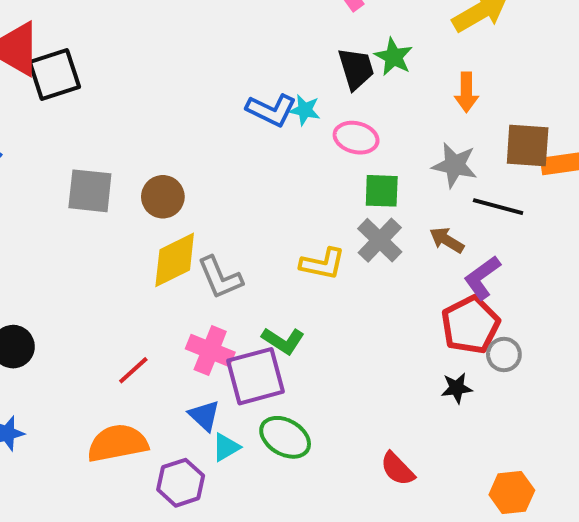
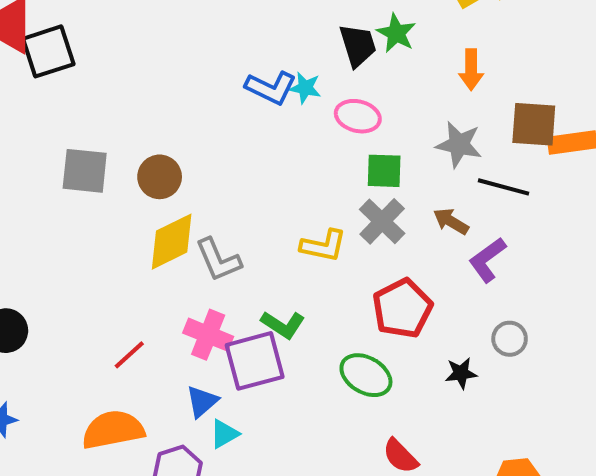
red pentagon: (470, 325) -> (402, 308), moved
blue triangle: (204, 416) -> (202, 401), turned 36
green ellipse: (285, 437) -> (366, 375), moved

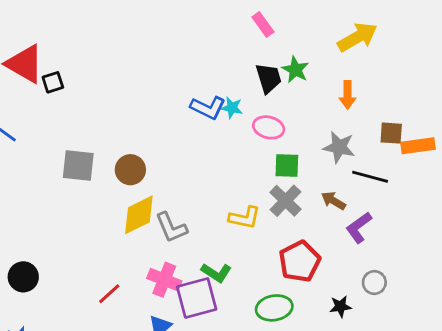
black square: (48, 51) -> (53, 82), size x0.6
brown square: (534, 124) -> (391, 133), size x0.7
green ellipse: (366, 375) -> (274, 308), turned -40

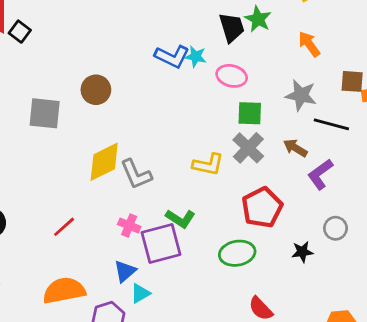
black square: (53, 82) -> (20, 32), turned -35
orange arrow: (348, 95) -> (309, 44), turned 144
brown circle: (130, 170) -> (96, 90), moved
pink cross: (164, 280) -> (129, 225), size x0.7
red line: (109, 294) -> (64, 227), moved

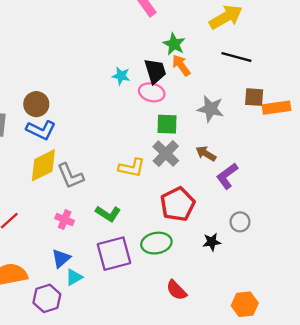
black trapezoid: (232, 27) -> (155, 71), moved
orange arrow: (309, 44) -> (181, 65), moved
blue L-shape: (172, 57) -> (41, 130), moved
black line: (331, 124) -> (236, 57), moved
purple square: (161, 243) -> (114, 254), moved

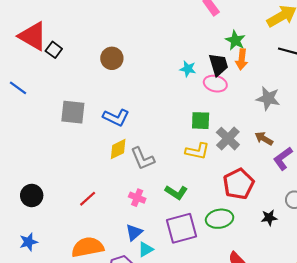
orange arrow: (181, 65) -> (242, 59), turned -138
brown circle: (36, 104) -> (112, 58), moved
green square: (167, 124) -> (201, 121), moved
yellow diamond: (43, 165) -> (118, 149), size x0.7

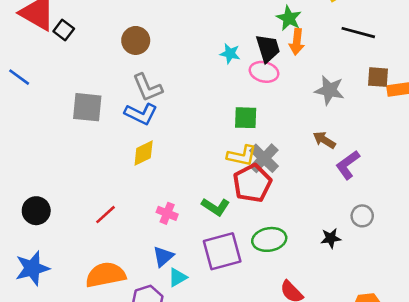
gray cross: (228, 139) -> (264, 158), moved
gray L-shape: (142, 159) -> (147, 88), moved
red pentagon: (239, 184) -> (252, 183), moved
blue star: (29, 242) -> (32, 268), size x1.5

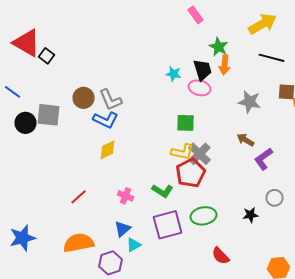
brown circle: (136, 40) -> (84, 98), moved
gray square: (87, 107) -> (48, 115), moved
black circle: (36, 211) -> (26, 123), moved

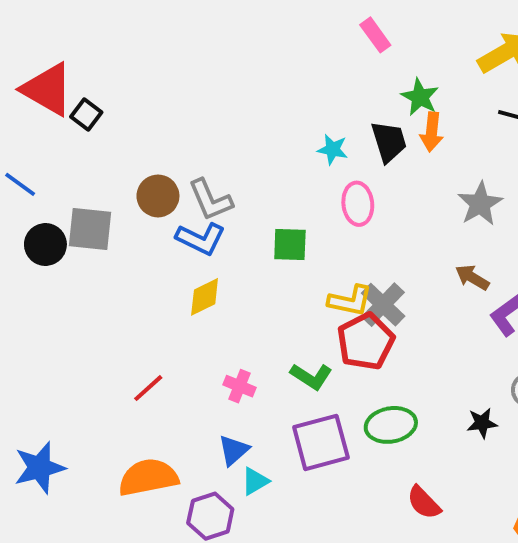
pink ellipse: (200, 88) -> (358, 204), moved, turned 70
gray star: (250, 102) -> (480, 204), turned 30
green square: (186, 123) -> (290, 244), moved

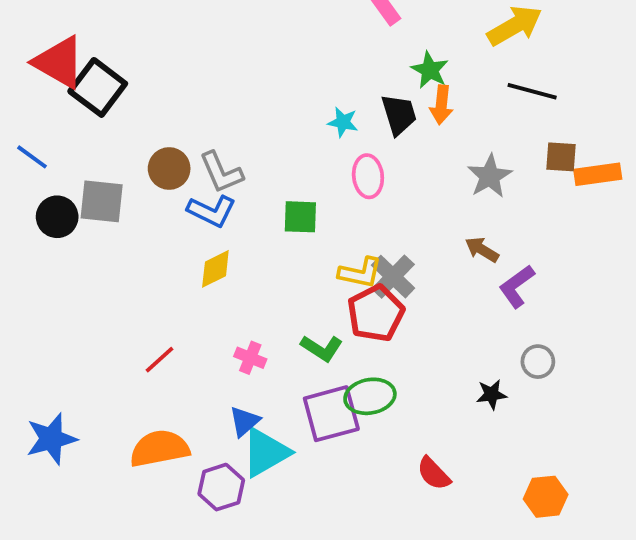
black square: (86, 114) -> (98, 87), size x1.8
green ellipse: (391, 425) -> (370, 396), moved
cyan triangle: (255, 481) -> (266, 452), size x1.8

